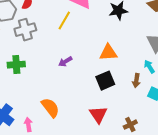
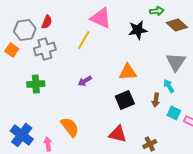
red triangle: (98, 115) -> (118, 134), turned -42

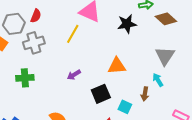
black square: (125, 100) -> (101, 94), moved
cyan square: (174, 113) -> (125, 107), moved

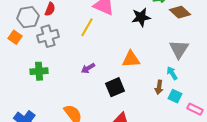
cyan square: (125, 107) -> (175, 96), moved

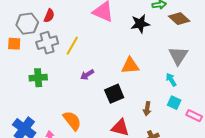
yellow line: (87, 27) -> (72, 46), moved
orange square: (15, 37) -> (14, 44), turned -32
brown arrow: (159, 87) -> (147, 109), moved

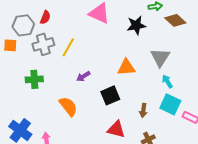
gray triangle: (178, 56) -> (160, 57), moved
cyan square: (174, 103) -> (170, 104), size x1.5
orange semicircle: (72, 121) -> (68, 106), moved

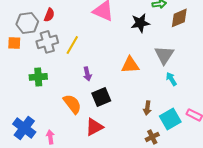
brown diamond: (175, 20) -> (179, 18), turned -65
purple arrow: (83, 76) -> (87, 74), turned -72
black square: (110, 95) -> (101, 97), moved
cyan square: (170, 104) -> (170, 119), moved, turned 35
red triangle: (116, 129) -> (94, 127), moved, turned -42

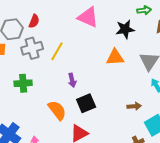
orange triangle: (130, 65) -> (115, 57), moved
brown arrow: (147, 108) -> (134, 106), moved, turned -104

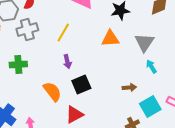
yellow line: (57, 51) -> (63, 32), moved

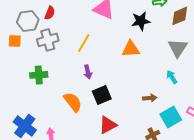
gray triangle: (144, 42) -> (178, 48), moved
red triangle: (74, 114) -> (108, 125), moved

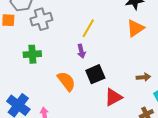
yellow line: (84, 43) -> (88, 28), moved
orange triangle: (131, 49) -> (135, 28), moved, turned -30
red triangle: (108, 125) -> (113, 97), moved

